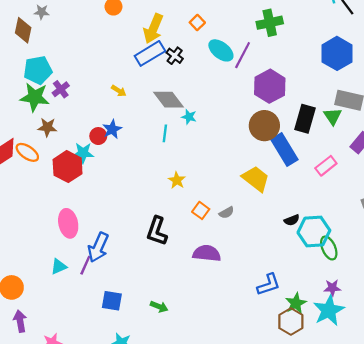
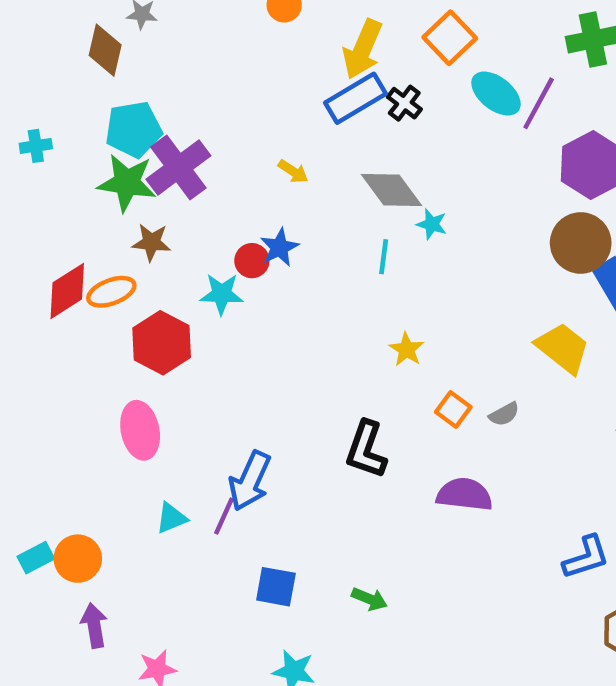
orange square: (197, 23) -> (450, 38), size x1.6
purple cross: (61, 89) -> (178, 168), size x1.8
orange ellipse: (27, 152) -> (111, 292), turned -55
red hexagon: (68, 167) -> (162, 343), moved
pink ellipse: (68, 223) -> (140, 430), moved

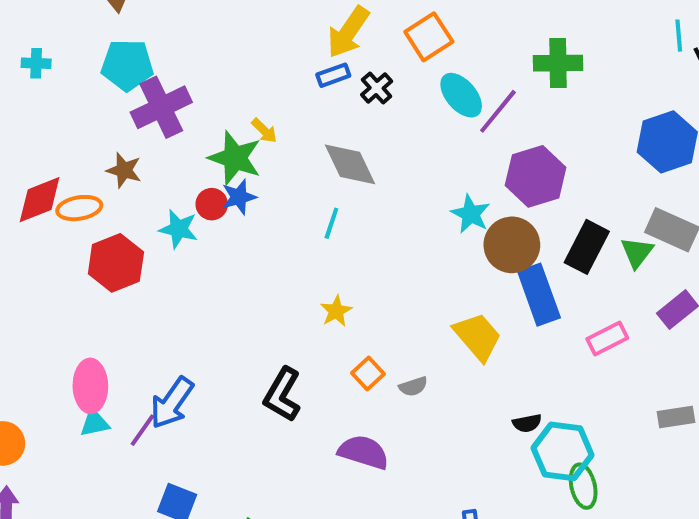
blue rectangle: (356, 98) -> (333, 75), size x0.6
green star: (127, 183) -> (235, 158), moved
cyan star: (432, 224) -> (471, 214), moved, size x1.4
pink ellipse: (140, 430) -> (90, 386), moved

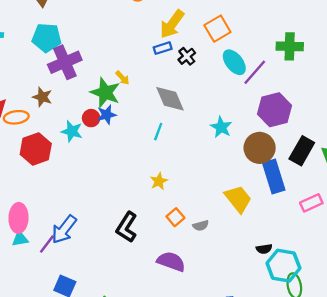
cyan star: (471, 214) -> (221, 127), moved

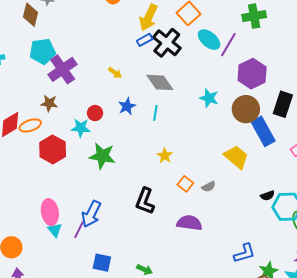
black cross: (187, 56) -> (167, 43), size x1.8
green star: (105, 93) -> (102, 156), moved
blue star: (107, 115) -> (127, 106), moved
cyan triangle: (20, 239) -> (55, 230), turned -49

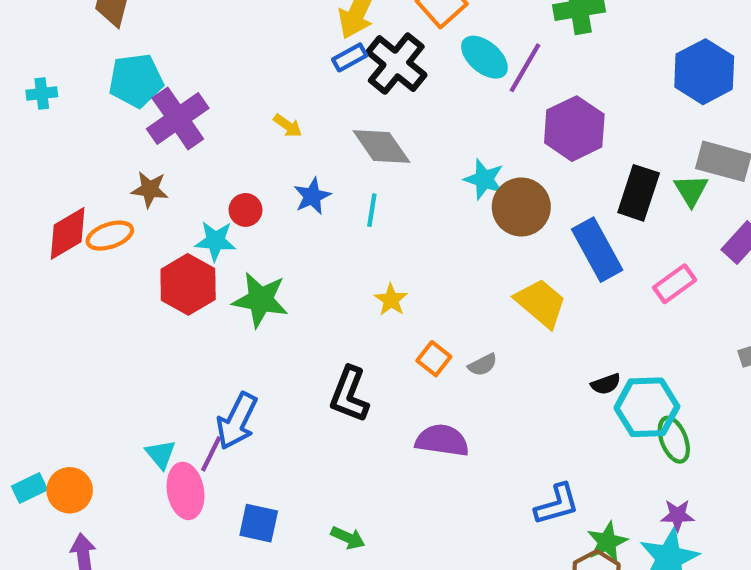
brown circle: (246, 109) -> (521, 207), moved
red hexagon: (53, 149) -> (188, 284), moved
pink ellipse: (50, 212) -> (186, 491), moved

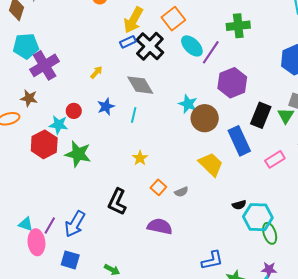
yellow arrow: (288, 126) -> (96, 72), turned -88
blue arrow: (237, 421) -> (75, 224), moved
cyan triangle: (161, 454) -> (26, 224), turned -35

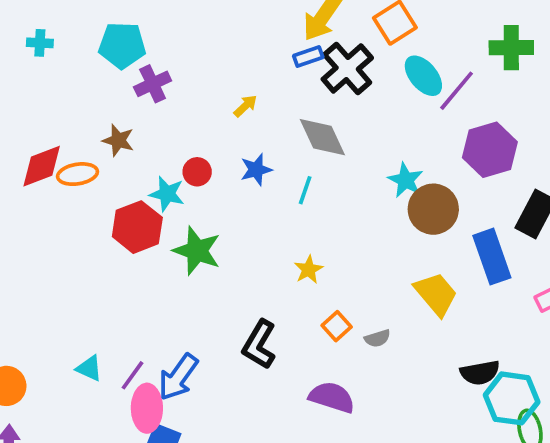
purple cross: (45, 65) -> (153, 84), size x0.7
black semicircle: (239, 205) -> (480, 373), size x1.5
pink ellipse: (36, 242) -> (147, 408), moved

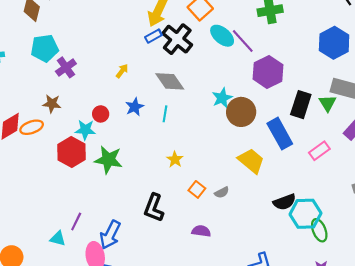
purple line: (457, 91) -> (243, 41), turned -72
cyan star: (405, 180) -> (222, 98), turned 30
purple line: (132, 375) -> (76, 221), moved
purple semicircle: (332, 397) -> (201, 231), size x0.7

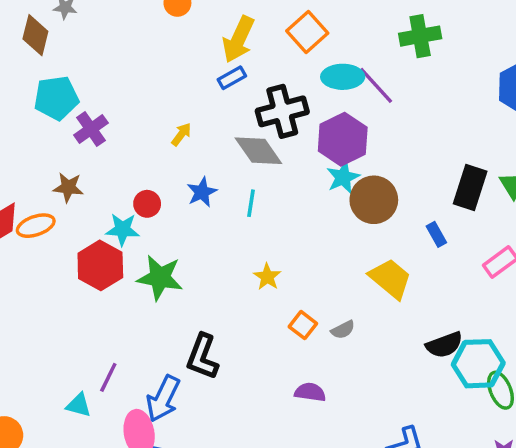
cyan ellipse: (222, 36) -> (343, 77), turned -40
black cross: (177, 39) -> (282, 111), moved, turned 36
purple hexagon: (268, 72) -> (343, 139), moved
blue rectangle: (280, 134) -> (436, 234), size x0.5
black L-shape: (154, 208) -> (202, 357), moved

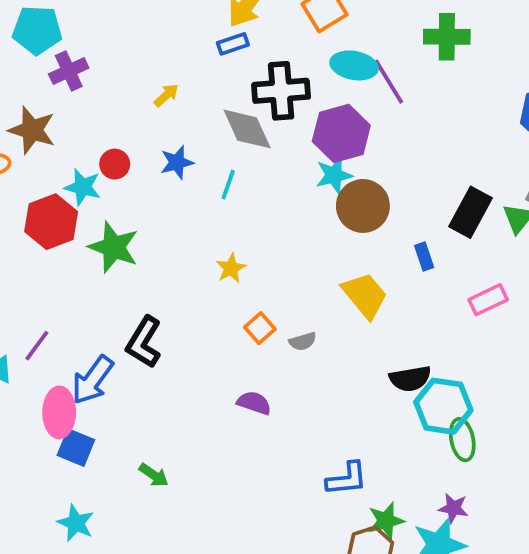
brown star: (68, 187) -> (32, 130), size x1.4

